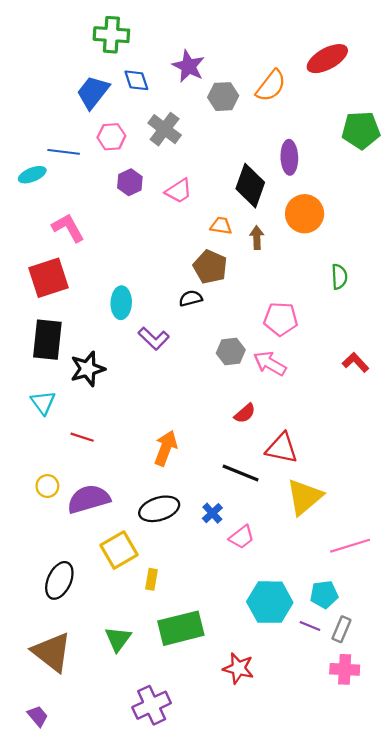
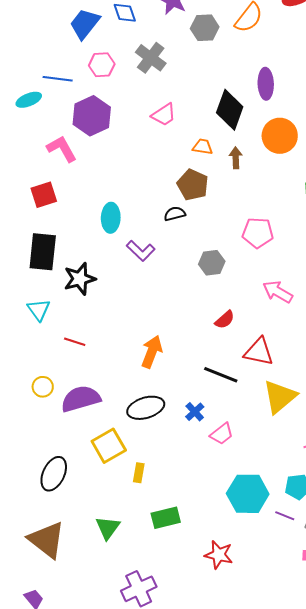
purple hexagon: (130, 182) -> (92, 116), moved, size x1.6
red square: (49, 278) -> (44, 195), size x0.7
pink arrow: (270, 363) -> (278, 292), moved
green rectangle: (181, 628) -> (166, 518), size x0.7

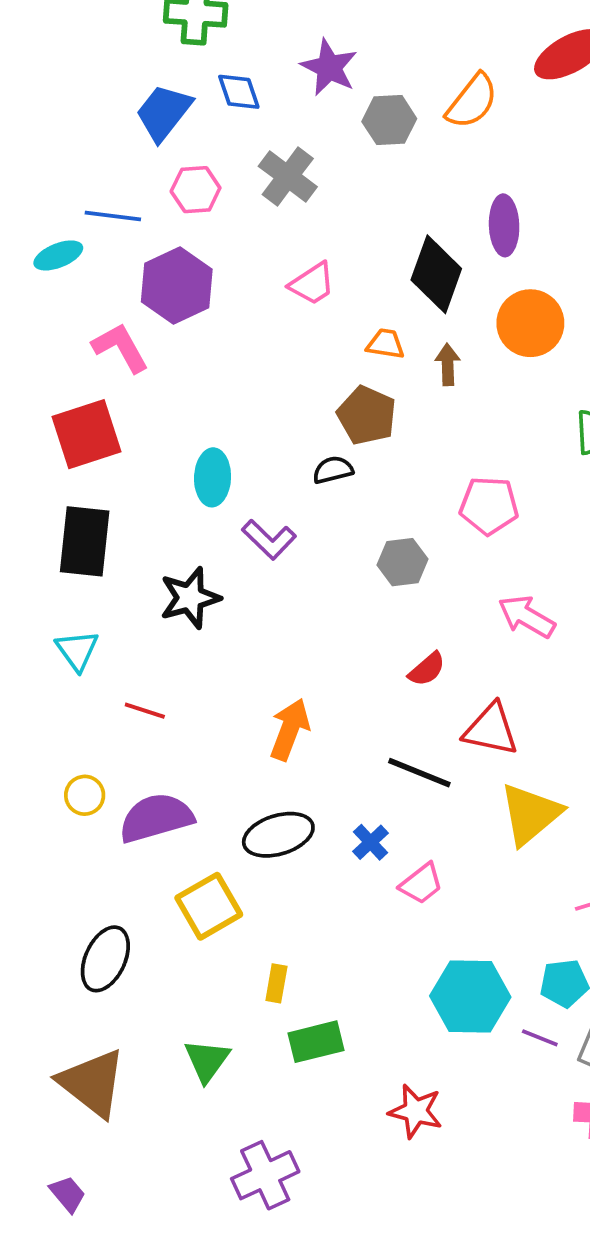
red square: (44, 195) -> (87, 434), size x1.4
black star: (80, 279) -> (190, 598), moved
yellow rectangle: (139, 473) -> (276, 983), moved

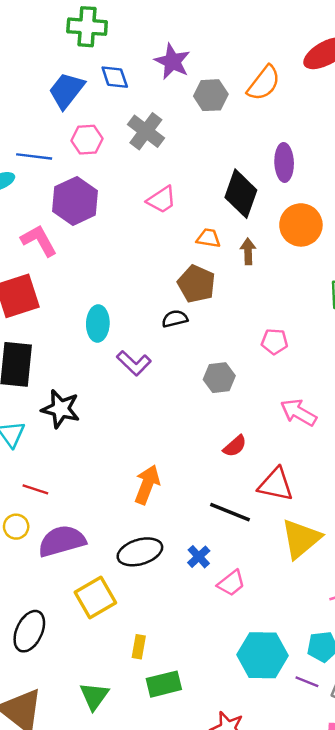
pink pentagon: (489, 506) -> (274, 342), size x0.7
black star: (190, 598) -> (61, 409), moved, turned 30
red line: (145, 711) -> (35, 489), moved

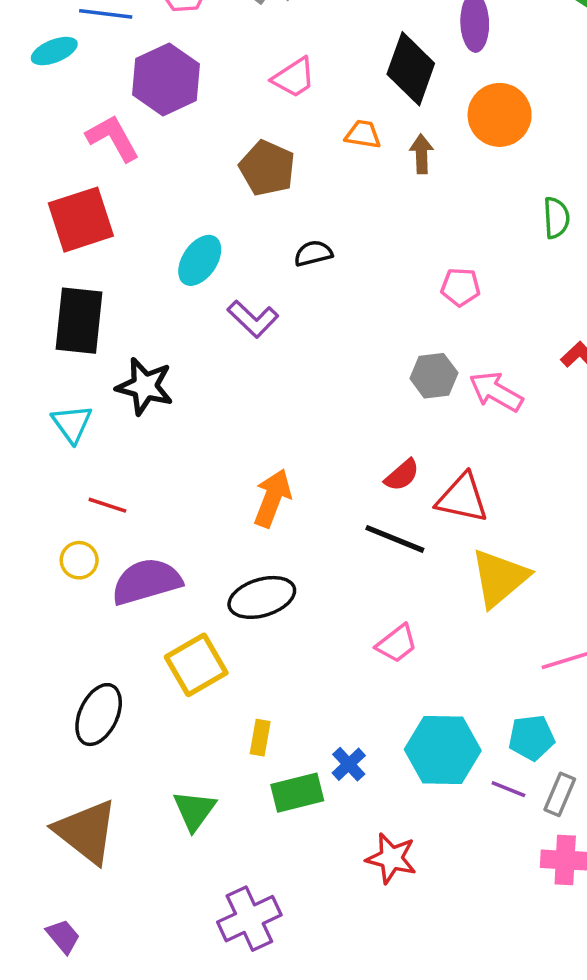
brown pentagon: (196, 284) -> (267, 168), moved
cyan ellipse: (98, 324) -> (200, 260), turned 32
gray hexagon: (219, 378) -> (434, 376), moved
red semicircle: (235, 446) -> (402, 475), moved
blue cross: (199, 557) -> (349, 764), moved

